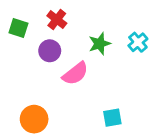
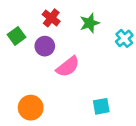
green square: (18, 28) -> (17, 36), moved, turned 36
green star: (100, 44) -> (90, 23), moved

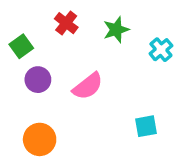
purple circle: (45, 46) -> (38, 80), moved
cyan square: (101, 106) -> (146, 126), moved

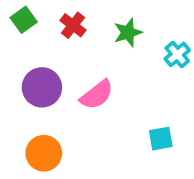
green square: (21, 46) -> (24, 20), moved
purple circle: (38, 80) -> (42, 87), size x1.4

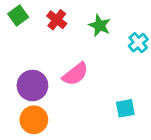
green star: (128, 33) -> (100, 25), turned -30
purple circle: (42, 87) -> (32, 85), moved

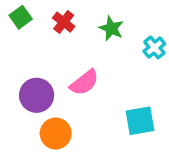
cyan square: (125, 108) -> (140, 121), size x1.4
orange circle: (34, 120) -> (56, 133), moved

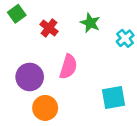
red cross: (64, 22) -> (49, 28), moved
pink semicircle: (84, 83) -> (68, 67), turned -35

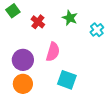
cyan square: (113, 98) -> (67, 80), moved, turned 30
orange circle: (45, 108) -> (23, 84), moved

